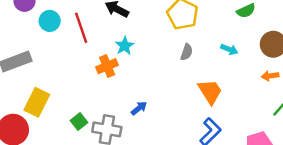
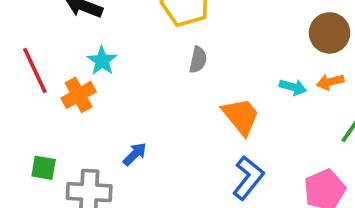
red line: (81, 28) -> (35, 71), moved
cyan arrow: (229, 49) -> (293, 87), moved
green square: (79, 121) -> (44, 168), moved, turned -35

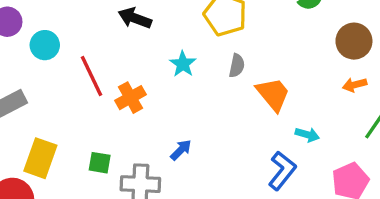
cyan star: (102, 61) -> (183, 64), moved
cyan arrow: (293, 87) -> (307, 135), moved
orange trapezoid: (241, 116) -> (273, 94), moved

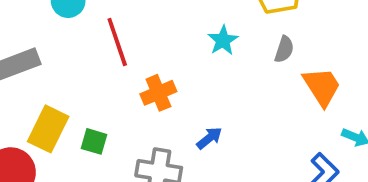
orange cross: (130, 98) -> (158, 93), moved
green square: (100, 163) -> (94, 141), moved

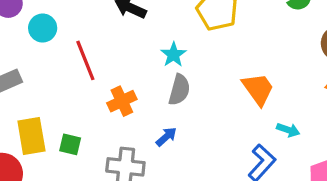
gray semicircle: (284, 49) -> (179, 90), moved, size x1.4
yellow rectangle: (48, 129) -> (31, 136), turned -33

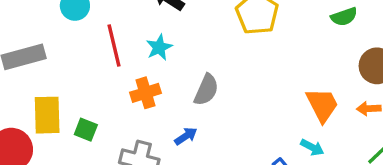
cyan star: (174, 55) -> (159, 47), moved
orange trapezoid: (258, 89) -> (322, 105), moved

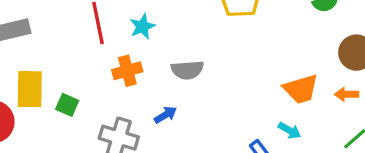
gray semicircle: (206, 90) -> (187, 70), turned 60
orange trapezoid: (322, 105) -> (301, 89), turned 99

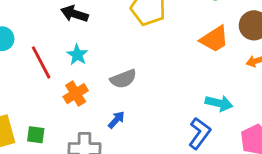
orange trapezoid: (301, 89) -> (214, 39), moved
cyan arrow: (290, 130) -> (219, 103), size x1.4

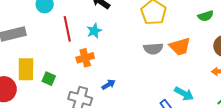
orange trapezoid: (214, 39) -> (180, 46), moved
gray semicircle: (123, 79) -> (153, 49), moved

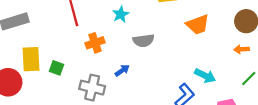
cyan star: (94, 31) -> (121, 14), moved
gray semicircle: (153, 49) -> (144, 41), moved

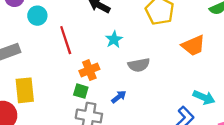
green square: (57, 68) -> (81, 91), moved

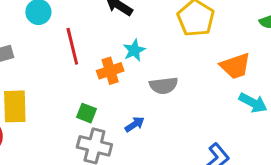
orange cross: (89, 70) -> (110, 71), moved
cyan arrow: (204, 97) -> (253, 103), moved

